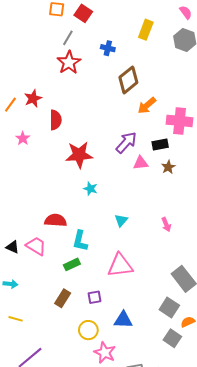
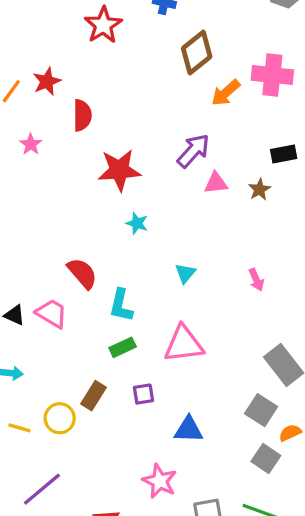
pink cross: (180, 121) -> (272, 75), moved
black rectangle: (160, 145) -> (284, 154), moved
red semicircle: (56, 220) -> (82, 273), turned 45
green rectangle: (72, 264) -> (123, 347), moved
yellow circle: (88, 330) -> (60, 418), moved

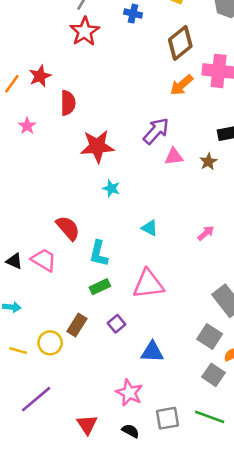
brown diamond: (197, 52) -> (180, 43), moved
cyan triangle: (185, 273) -> (150, 228), turned -42
pink arrow: (256, 280) -> (206, 233), turned -108
purple square: (143, 394) -> (116, 324), turned -30

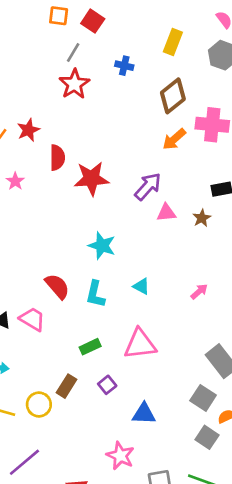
red star: (97, 146) -> (91, 179), moved
cyan star: (111, 188) -> (102, 246), size x1.5
cyan L-shape: (99, 254) -> (95, 294), moved

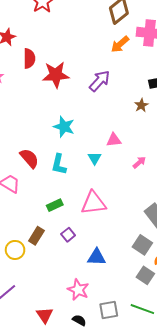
pink triangle: (166, 213) -> (114, 140), moved
cyan triangle: (141, 286) -> (95, 158), turned 32

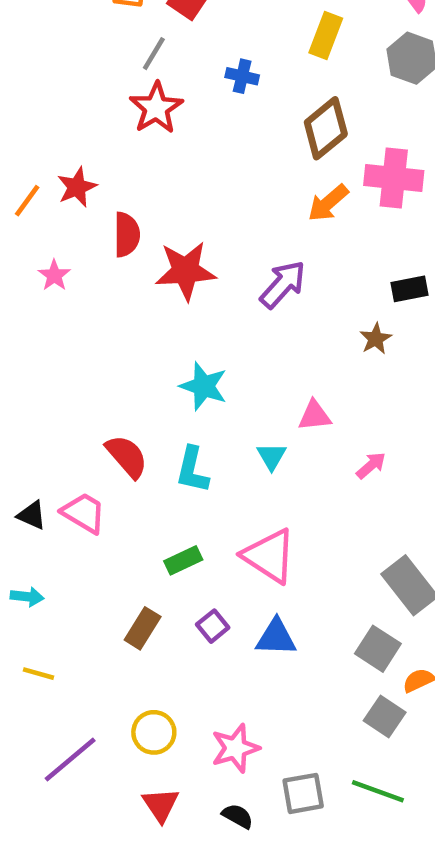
pink triangle: (93, 203) -> (269, 556), turned 40
yellow circle: (15, 250) -> (154, 732), moved
blue triangle: (97, 257) -> (276, 637), moved
pink star: (78, 290) -> (235, 748), turned 30

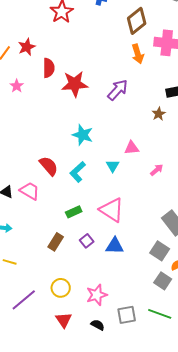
orange arrow: (328, 203) -> (138, 54), turned -66
cyan L-shape: (192, 470) -> (78, 172), turned 35

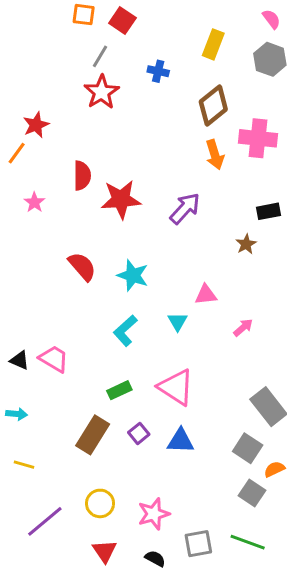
red star: (27, 47) -> (36, 125), moved
red semicircle: (49, 166) -> (82, 266), moved
brown rectangle: (56, 242) -> (93, 435), size x1.4

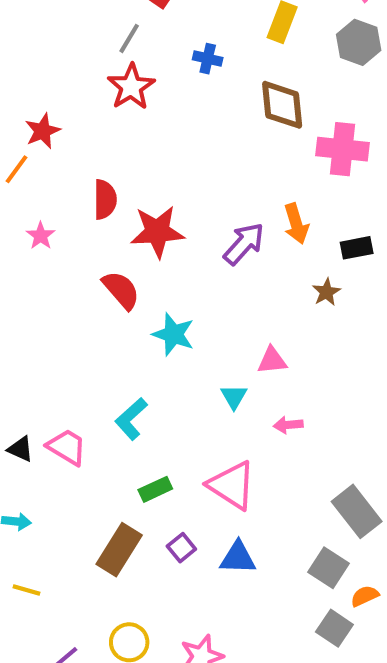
brown diamond: (213, 106) -> (282, 105), turned -57
orange arrow: (215, 155) -> (296, 224), moved
red semicircle: (82, 266) -> (121, 290), moved
pink arrow: (243, 328) -> (288, 425), moved, turned -144
cyan L-shape: (125, 331) -> (131, 419), moved

